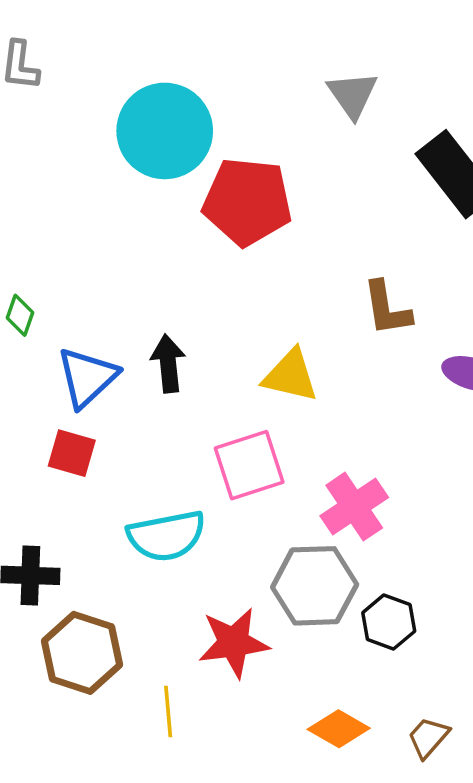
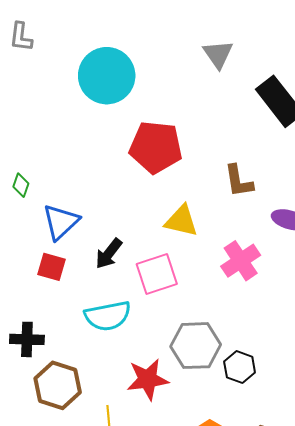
red pentagon: (247, 202) -> (156, 147), moved
black arrow: (168, 364) -> (109, 254), moved, turned -136
pink cross: (354, 507) -> (241, 261), moved

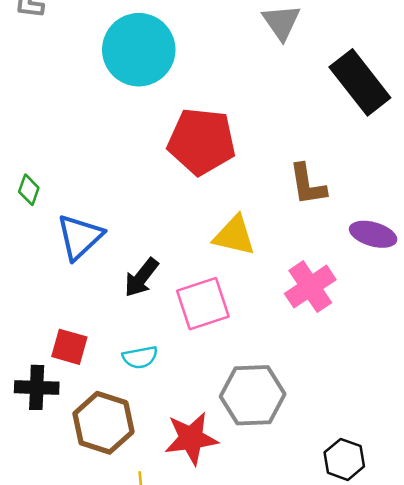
red square: (51, 267) -> (69, 347), moved
cyan semicircle: (108, 316) -> (140, 357), size x0.6
black hexagon: (240, 367) -> (344, 459), moved
brown hexagon: (58, 385) -> (103, 423), moved

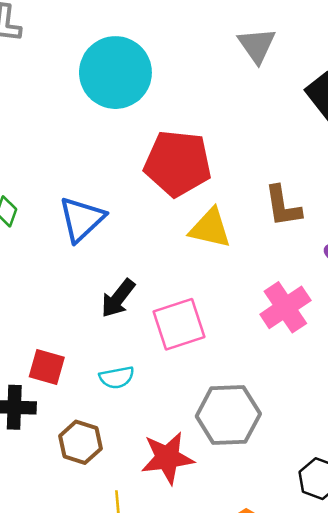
yellow triangle: (234, 236) -> (210, 228), moved
blue triangle: (80, 237) -> (82, 219), moved
brown hexagon: (103, 423) -> (80, 442), size x0.7

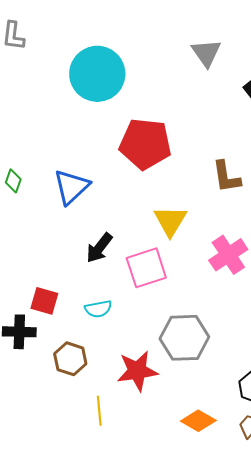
yellow triangle: (210, 228) -> (170, 221), moved, turned 48

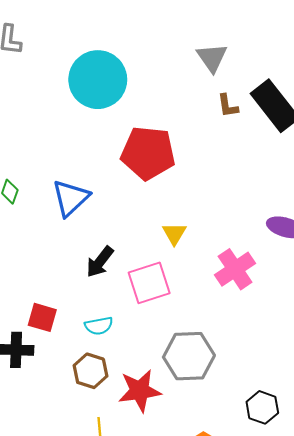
brown L-shape: (226, 177) -> (228, 106), moved, size x0.7
yellow triangle: (170, 221) -> (174, 234), size x0.7
brown hexagon: (70, 359) -> (90, 371), moved

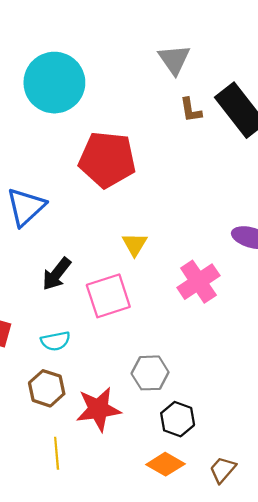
gray hexagon: (189, 356) -> (150, 373), size x0.7
black hexagon: (262, 407) -> (178, 419), moved

